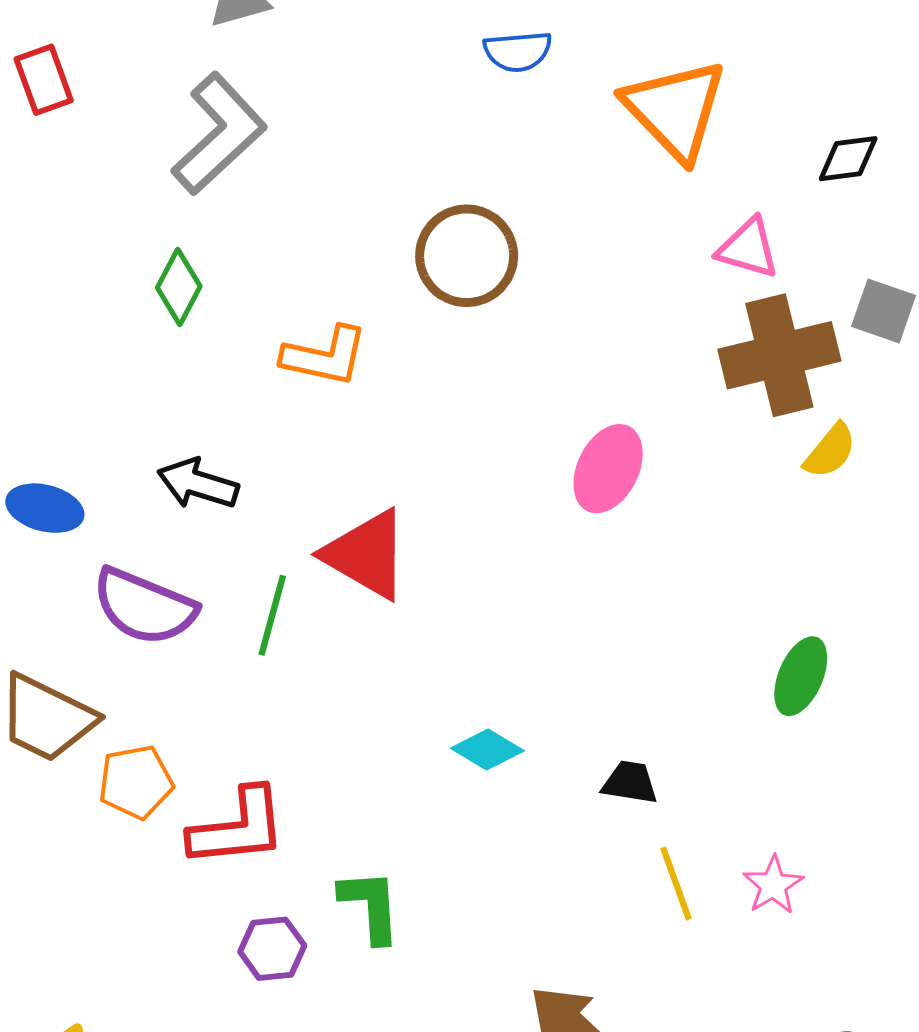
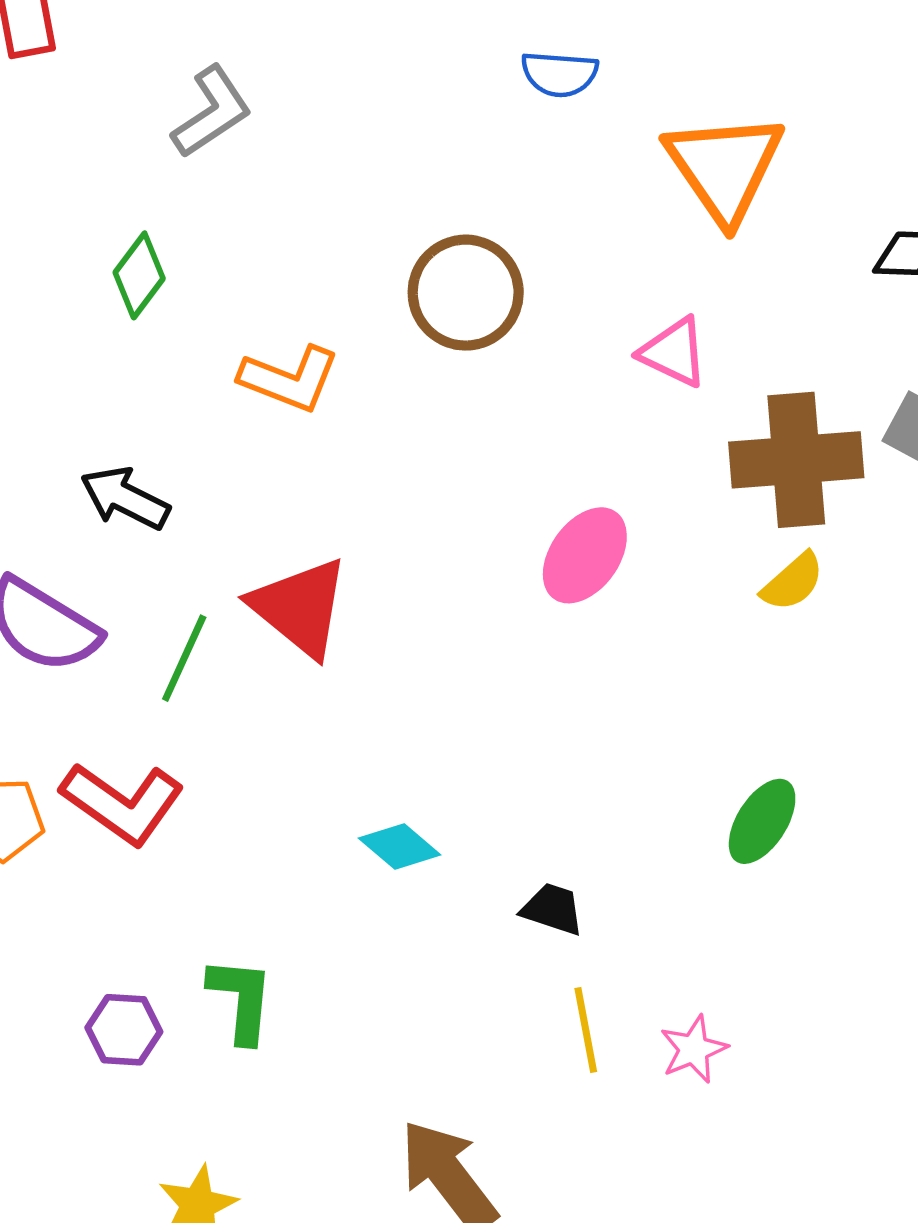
gray L-shape: (219, 134) -> (212, 112), size x0.7
pink triangle: (748, 248) -> (674, 352), moved
yellow semicircle: (830, 451) -> (793, 582), moved
red L-shape: (238, 828) -> (122, 803), moved, turned 32

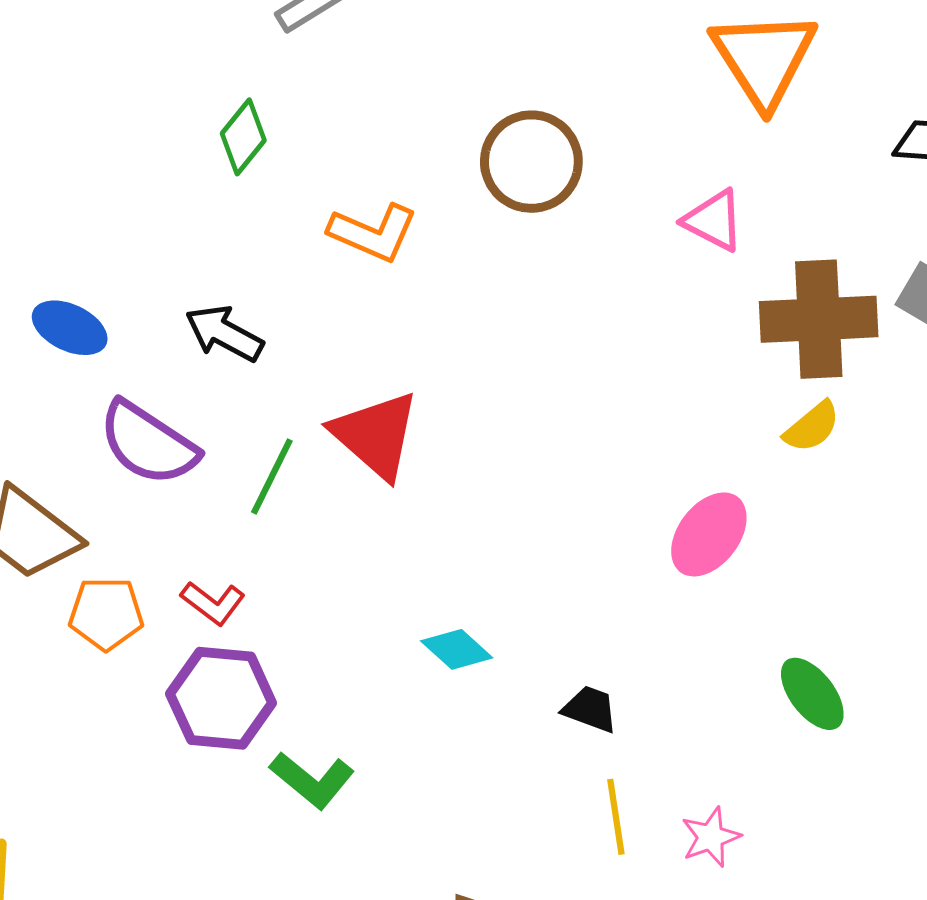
pink ellipse: (585, 555) -> (709, 534), moved
red L-shape: (122, 803) -> (213, 603), size x0.6
green ellipse: (762, 821) -> (812, 694), moved, turned -72
green L-shape: (241, 1000) -> (312, 780), turned 122
purple hexagon: (124, 1030) -> (221, 698), moved, size x1.6

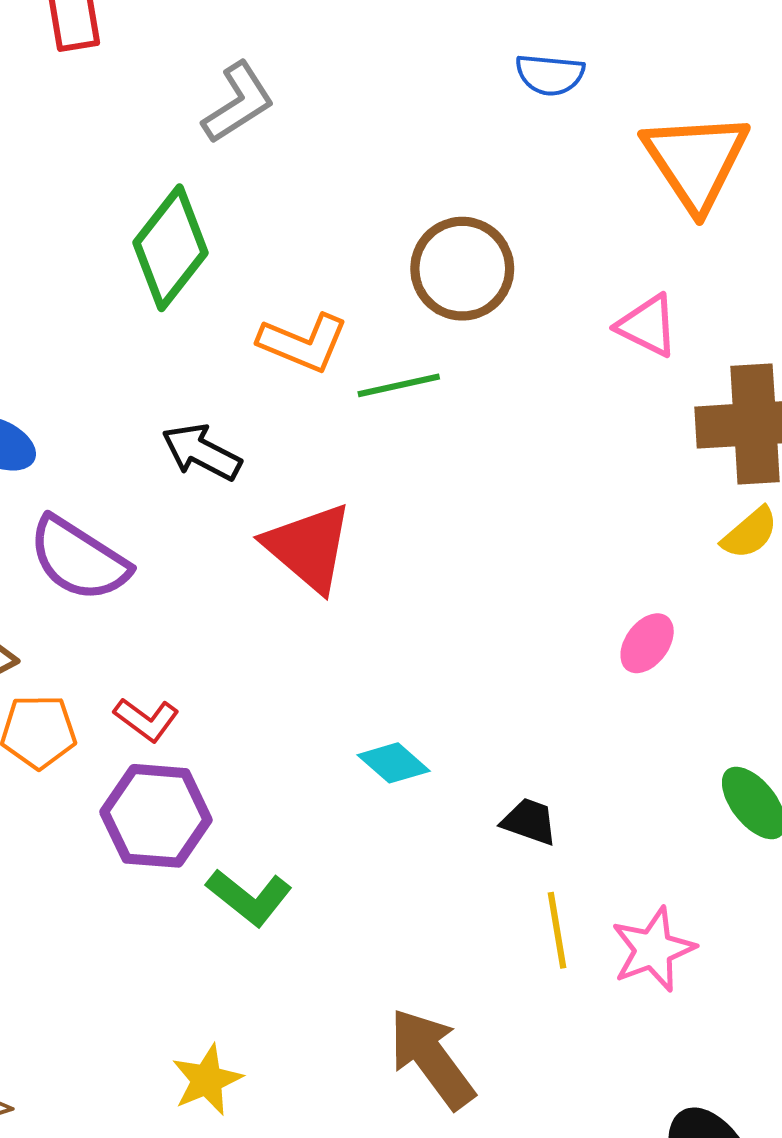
green diamond: (243, 137) -> (170, 248), size x1.6
black arrow: (224, 333) -> (202, 452), moved
green line: (272, 476) -> (399, 385), moved, turned 52
pink ellipse: (709, 534) -> (647, 643), size x0.7
pink star: (711, 837) -> (653, 949), size x1.4

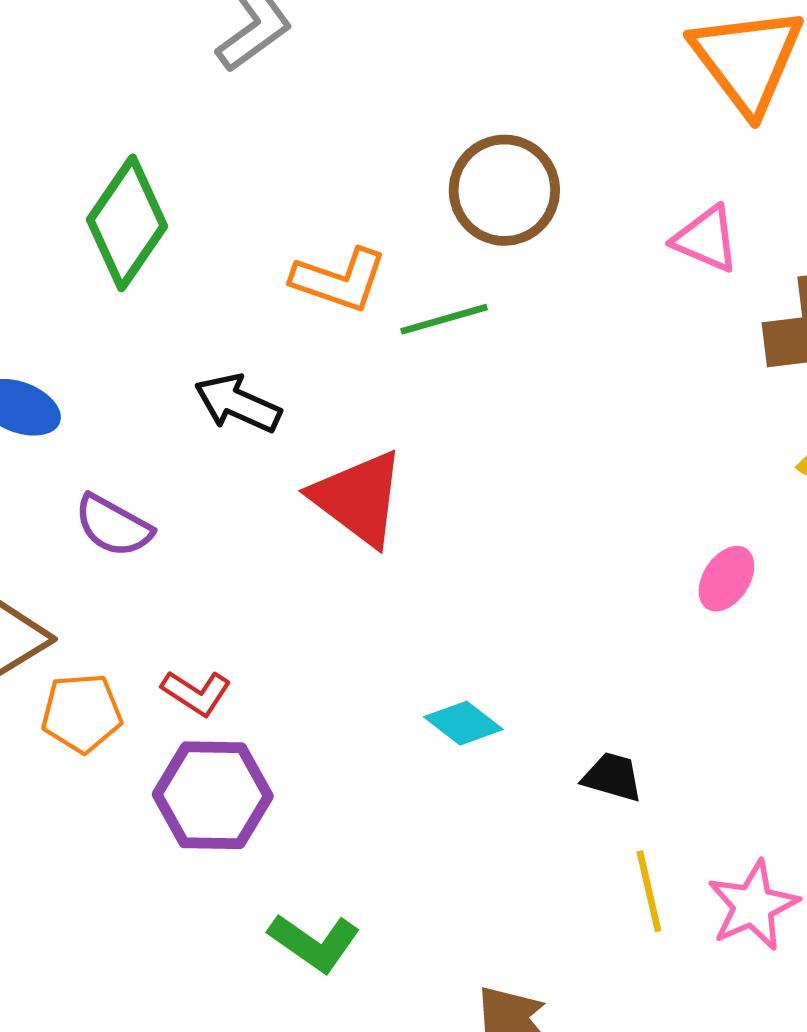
green diamond: (170, 248) -> (127, 223), moved
purple semicircle: (79, 559) -> (113, 526), size x0.7
green L-shape: (249, 897) -> (314, 943), moved

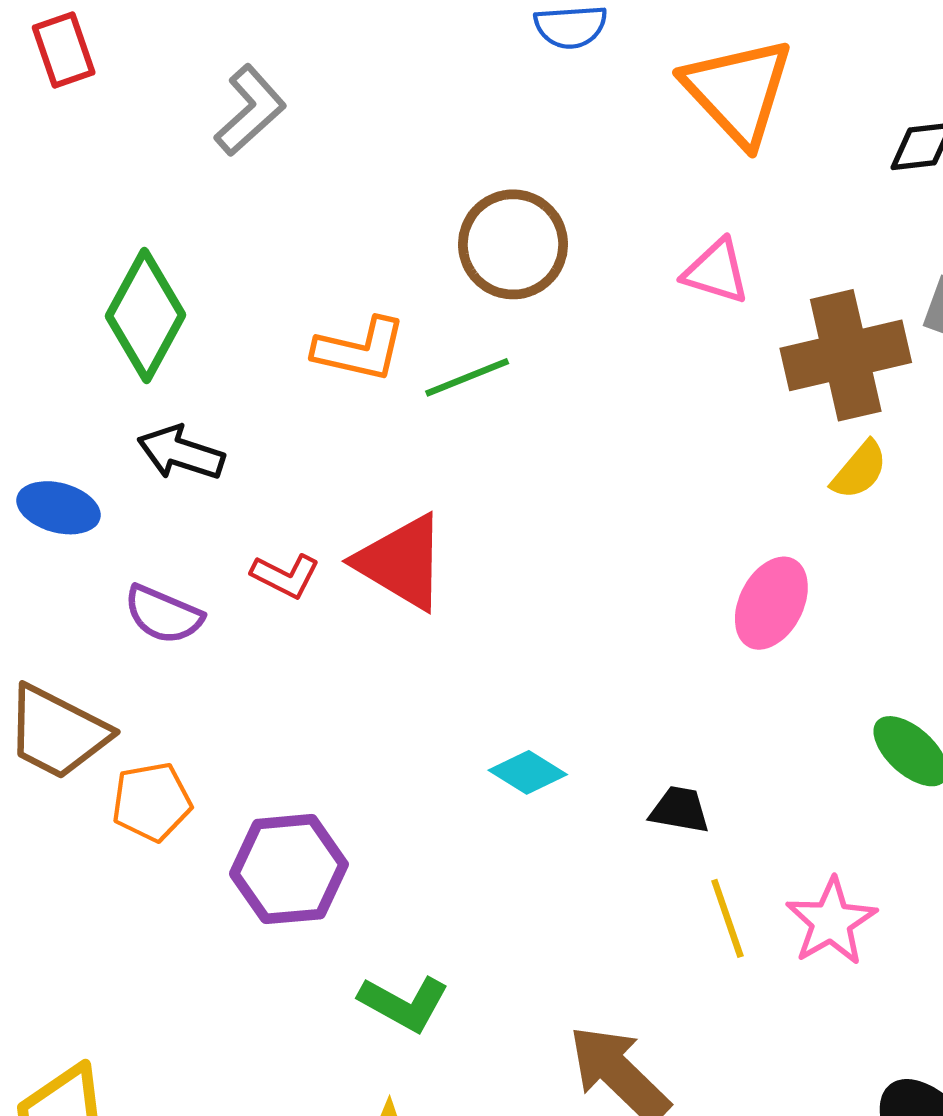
black arrow: (238, 403) -> (181, 453), moved
pink ellipse: (726, 579) -> (771, 603), size x1.4
red L-shape: (196, 693) -> (285, 576), moved

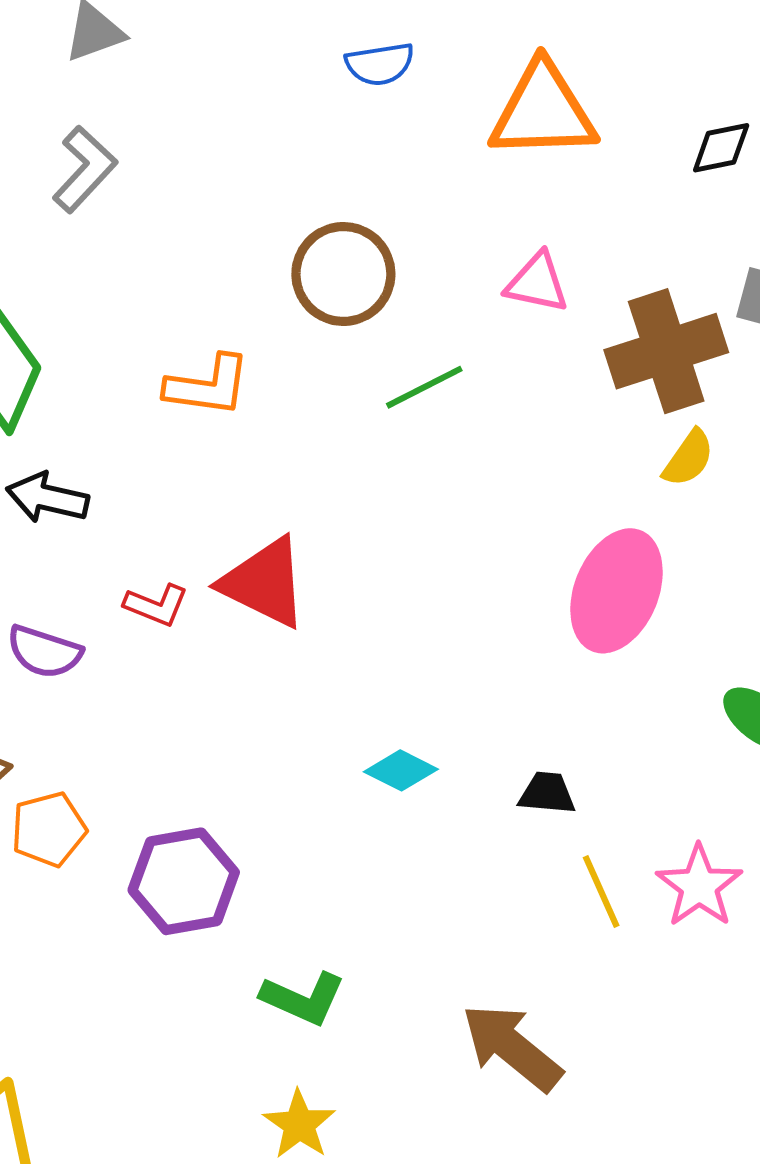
orange triangle: (738, 91) -> (543, 111), turned -44
green line: (467, 377) -> (424, 387), moved
pink ellipse: (771, 603) -> (617, 591), size x1.4

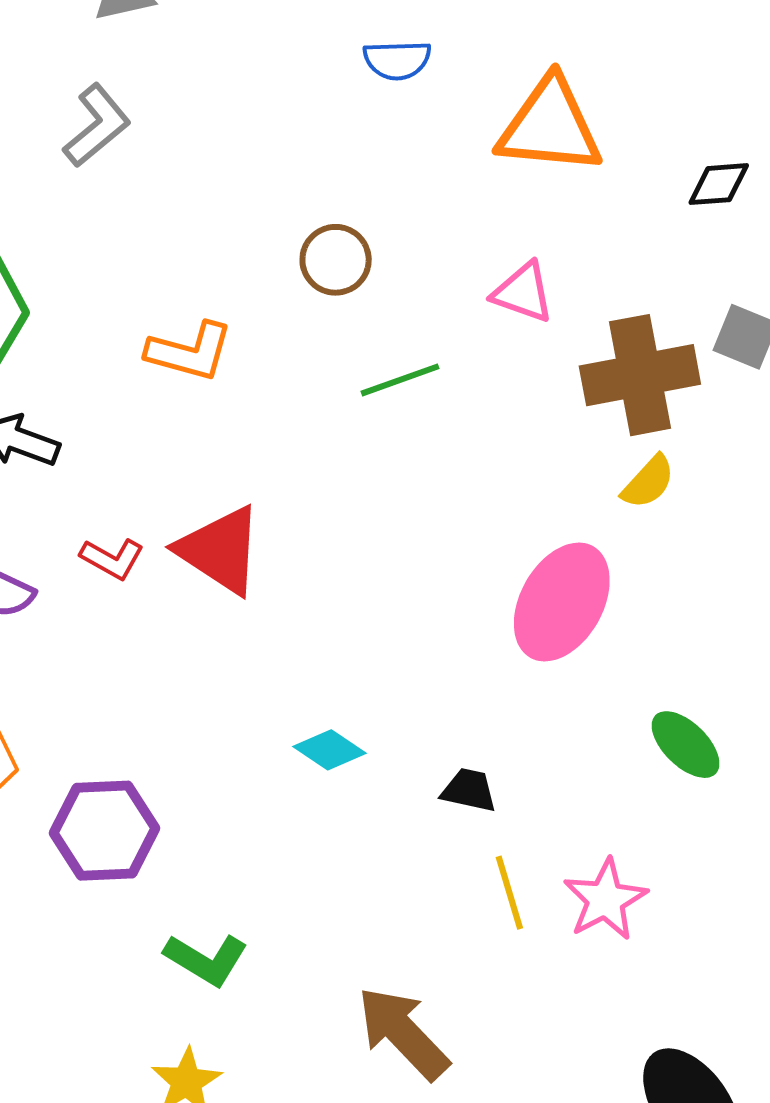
brown circle: (343, 274) -> (336, 260), size x0.7

